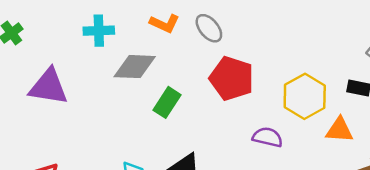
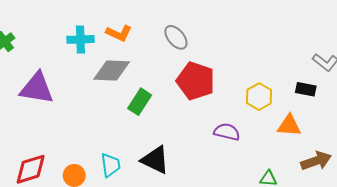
orange L-shape: (165, 23) -> (119, 33), moved
yellow hexagon: (305, 96) -> (259, 97), size x0.7

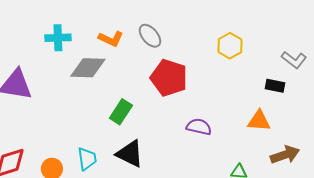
orange L-shape: (119, 33) -> (111, 39), moved
yellow hexagon: (259, 97) -> (230, 46), moved
green rectangle: (140, 102) -> (121, 112), moved

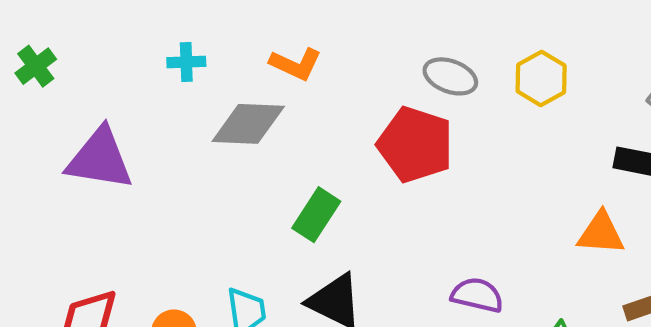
gray ellipse: (150, 36) -> (450, 76), moved, turned -30
cyan cross: (58, 38) -> (186, 62), size x0.7
purple semicircle: (199, 127) -> (477, 295), moved

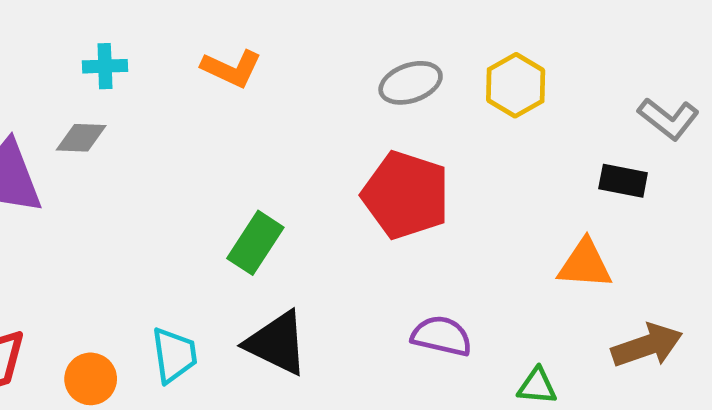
gray ellipse: (450, 76) -> (411, 83), turned -39
gray diamond: (248, 124) -> (81, 138), moved, size x0.6
red pentagon: (415, 145) -> (406, 195), moved

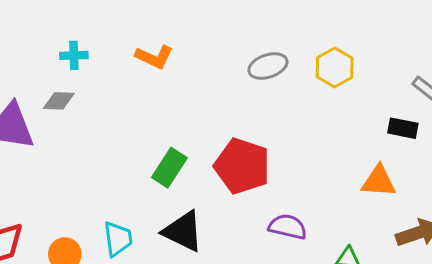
red pentagon: (406, 195) -> (242, 166), moved

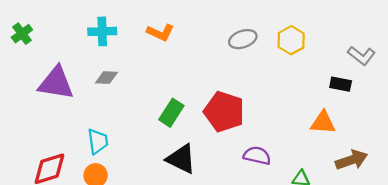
cyan cross: (74, 55) -> (102, 31), size x1.4
gray diamond: (59, 101) -> (107, 78), moved
cyan trapezoid: (118, 239) -> (98, 141), moved

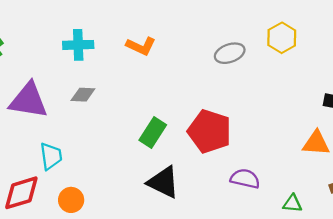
yellow hexagon: (291, 40) -> (282, 38), moved
cyan trapezoid: (98, 141) -> (51, 156), moved

